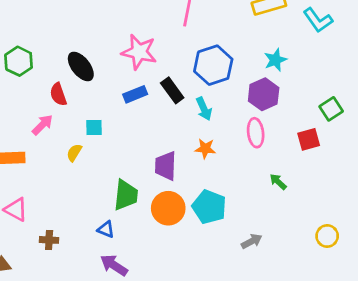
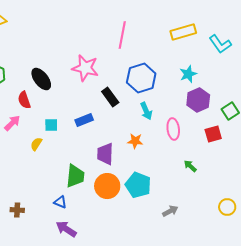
blue rectangle: (135, 94) -> (84, 120), moved
purple hexagon: (264, 94) -> (198, 100), moved
cyan arrow: (204, 109) -> (146, 111), moved

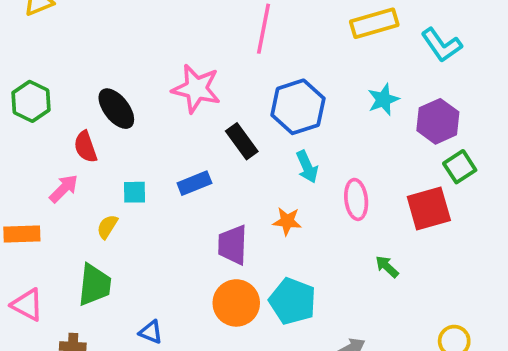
purple hexagon: (198, 100) -> (438, 121), moved
red square: (213, 134) -> (429, 209), size x1.4
green trapezoid: (75, 176) -> (95, 285), moved

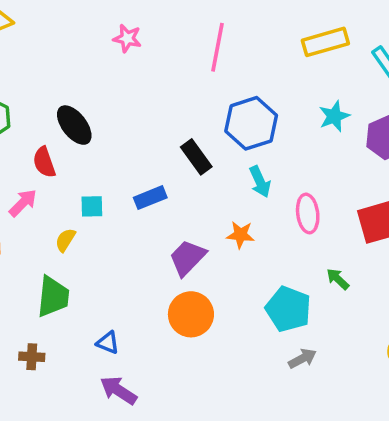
pink star: (196, 89) -> (127, 38), moved, size x0.6
purple trapezoid: (233, 245) -> (187, 258), turned 42
cyan pentagon: (293, 301) -> (288, 309), moved

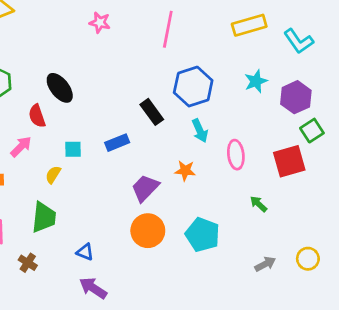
cyan pentagon: (288, 309) -> (202, 235), moved
brown cross: (32, 357) -> (28, 263), turned 30
gray arrow: (302, 359) -> (265, 264), moved

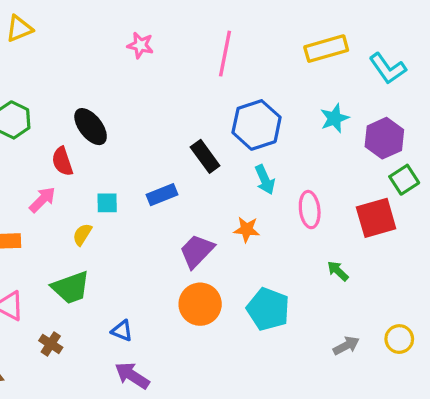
green trapezoid: (44, 217) -> (71, 288), turned 64

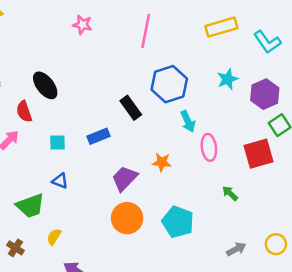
cyan arrow: (265, 180) -> (188, 121), moved
yellow semicircle: (82, 234) -> (54, 237), moved
blue triangle: (122, 331) -> (60, 181), moved

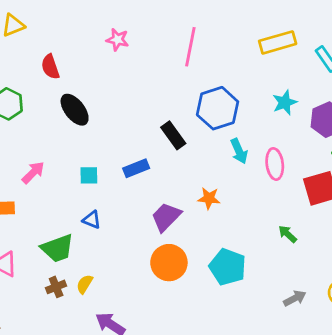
red semicircle: (24, 111) -> (50, 67), moved
pink ellipse: (209, 147) -> (275, 164), moved
brown cross: (15, 248) -> (56, 287), moved, turned 35

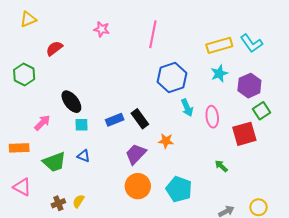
yellow rectangle: (278, 42) -> (219, 45), moved
red semicircle: (50, 67) -> (54, 48), turned 72
black ellipse: (75, 110) -> (71, 102), moved
black rectangle: (173, 135) -> (140, 119), moved
green trapezoid: (57, 248) -> (54, 162), moved

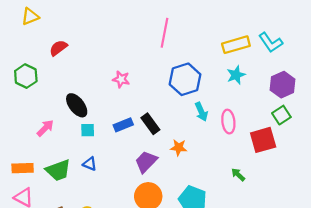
pink star: (102, 29) -> (121, 79), moved
purple hexagon: (249, 86) -> (283, 85), moved
orange rectangle: (19, 148) -> (23, 168), moved

